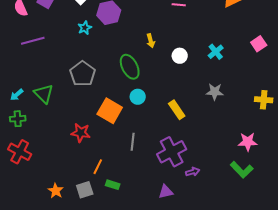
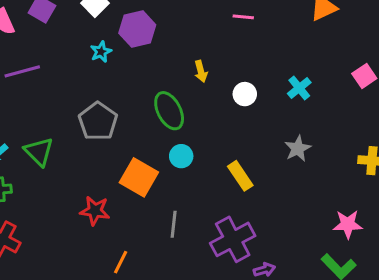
gray star: (215, 92) -> (298, 149), turned -30

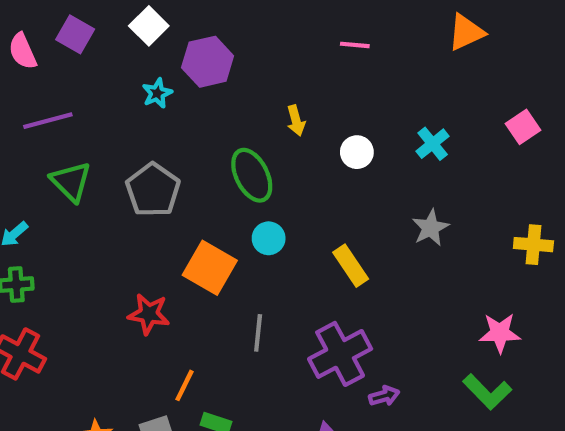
green triangle: (39, 152) -> (71, 182), moved

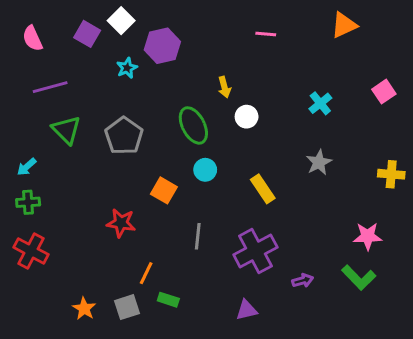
purple square: (75, 34) -> (87, 34), moved
white circle: (357, 152) -> (247, 117), moved
orange square: (210, 268) -> (164, 190), size x0.7
purple arrow: (384, 396) -> (303, 281), moved

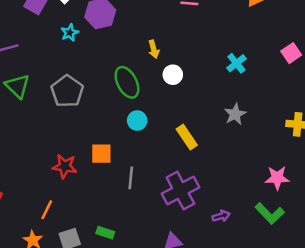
orange square: (164, 190) -> (101, 154), moved, turned -30
orange line: (146, 273) -> (47, 210), moved

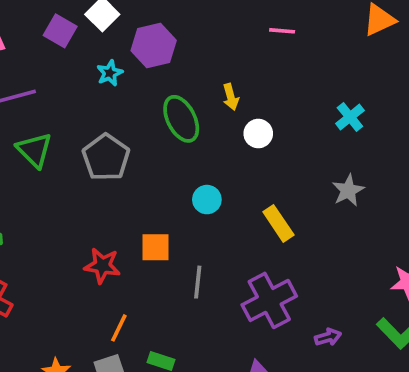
green ellipse: (127, 82) -> (181, 119), moved
orange line: (47, 210) -> (119, 328), moved

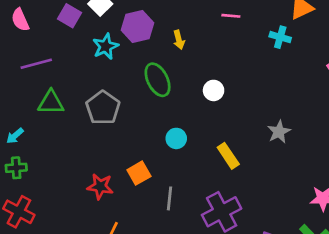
cyan star: (110, 73) -> (106, 46), size x1.4
yellow arrow: (231, 97) -> (179, 40), moved
cyan cross: (350, 117) -> (280, 37), moved, turned -35
green triangle: (34, 150) -> (51, 102), turned -44
orange square: (156, 247) -> (139, 173), turned -30

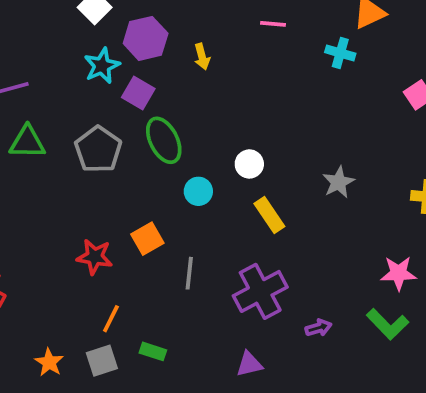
purple square: (70, 16) -> (138, 93), moved
green ellipse: (158, 80) -> (164, 140), moved
white circle: (214, 90) -> (249, 164), moved

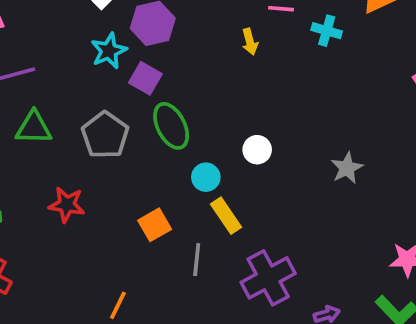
cyan cross: (340, 53) -> (327, 31), moved
yellow arrow: (202, 57) -> (250, 42), moved
yellow rectangle: (269, 215) -> (226, 216), moved
red star: (95, 257) -> (67, 205), moved

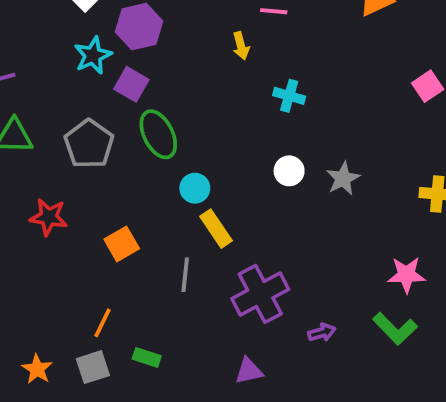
cyan cross: (327, 31) -> (289, 96), moved
white circle: (257, 150) -> (289, 171), moved
orange square: (155, 225) -> (122, 244), moved

